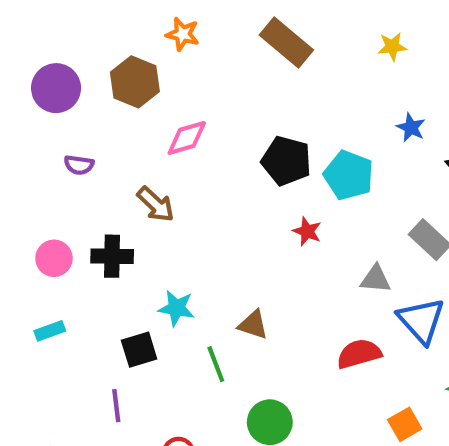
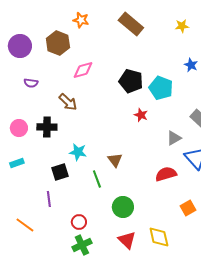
gray triangle: (376, 279) -> (174, 138), turned -35
brown triangle: (253, 325) -> (115, 160), turned 35

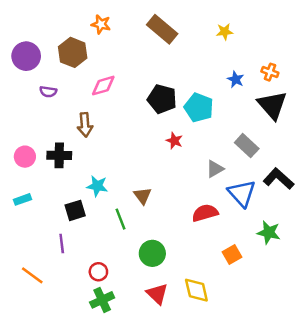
purple semicircle: (31, 83) -> (48, 92), moved
brown arrow: (68, 102) -> (85, 125), turned 42

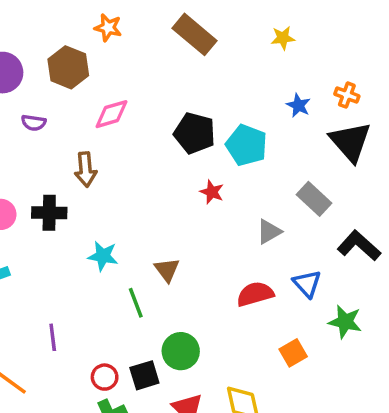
blue triangle: (242, 193) -> (307, 284), moved, size x0.7
black square: (75, 210) -> (144, 375), moved

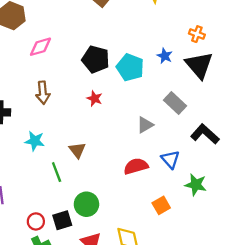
blue star: (298, 105) -> (165, 56), moved
brown arrow: (86, 169) -> (43, 93), moved
red star: (212, 192) -> (95, 98), moved

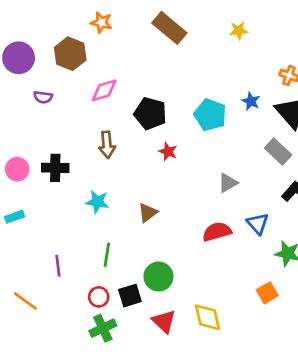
black pentagon: (96, 59) -> (150, 113), moved
gray rectangle: (175, 103) -> (278, 152), moved
brown triangle: (77, 150) -> (148, 213), turned 30
green line: (57, 172) -> (107, 255), moved, turned 30
orange square: (161, 205) -> (267, 293), moved

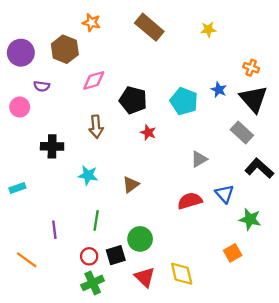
pink circle: (17, 169) -> (20, 107), moved

